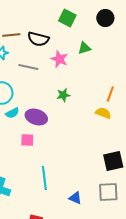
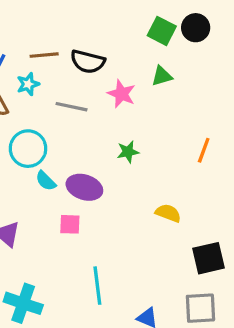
green square: (67, 18) -> (162, 31), moved
cyan semicircle: (12, 113) -> (46, 181), turned 72
yellow semicircle: (103, 113) -> (168, 213), moved

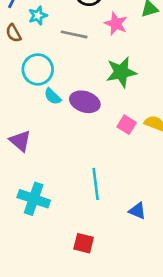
green star: (128, 152) -> (121, 72), size x1.6
pink square: (70, 224) -> (127, 125), moved, turned 30

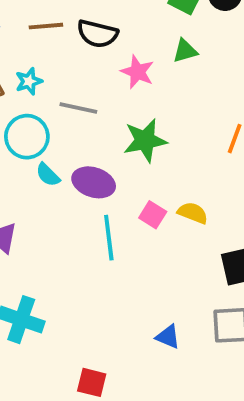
cyan star: (38, 16) -> (29, 81), moved
gray line: (74, 34) -> (78, 108), moved
cyan line: (96, 184) -> (109, 238), moved

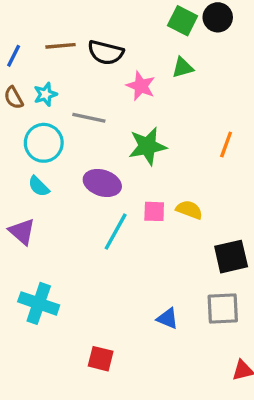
cyan semicircle: (48, 175) -> (39, 186), moved
pink square: (153, 215) -> (154, 211), turned -30
cyan line: (109, 238) -> (116, 232), turned 36

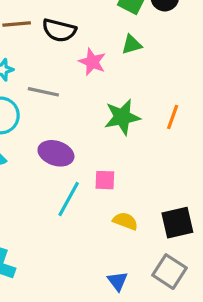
green star: (147, 146) -> (122, 117), moved
yellow semicircle: (189, 210) -> (125, 221), moved
gray square: (223, 308) -> (170, 272), turned 36
blue triangle: (168, 319) -> (117, 281), turned 30

